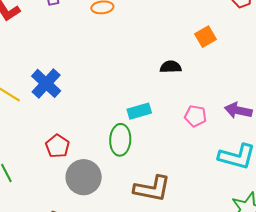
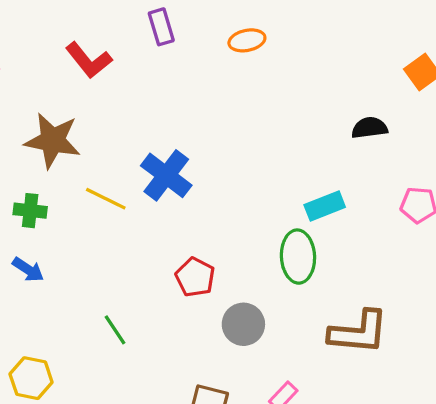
gray circle: (84, 177) -> (243, 324), size x0.7

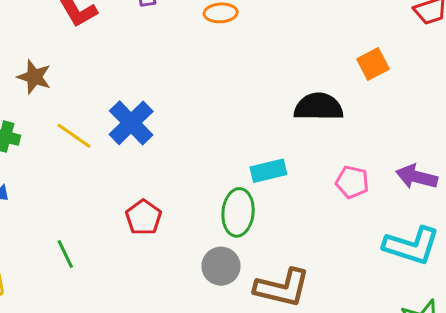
black semicircle: (369, 128) -> (319, 107), size x1.5
brown star: (53, 140) -> (34, 77), size x0.7
gray circle: (243, 324) -> (221, 266), moved

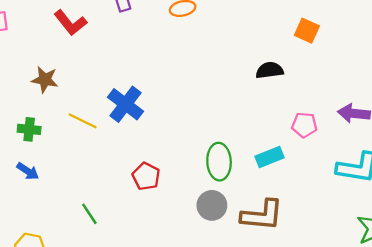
orange square: (373, 64) -> (307, 31), turned -30
black semicircle: (319, 107) -> (270, 70), size x0.7
cyan rectangle: (268, 171) -> (270, 157), moved

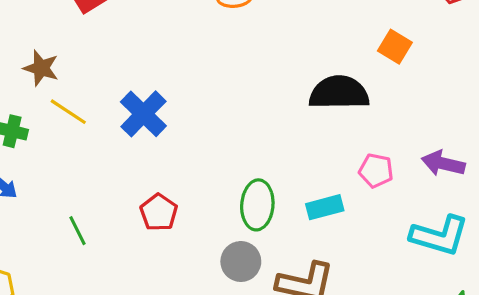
black semicircle: (270, 70) -> (339, 93), size x1.6
yellow line: (83, 121) -> (68, 112), moved
green line: (89, 214) -> (78, 231), moved

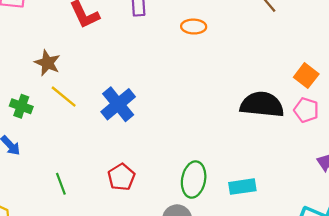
pink pentagon: (376, 171) -> (306, 110), moved

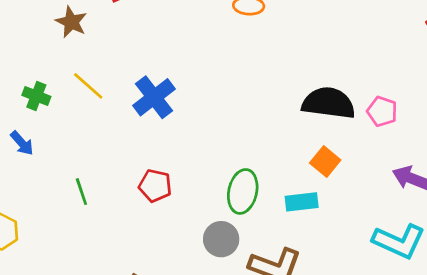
brown star: (47, 63) -> (71, 22), moved
orange square: (306, 76) -> (325, 162), moved
red pentagon: (121, 177) -> (155, 186), turned -30

